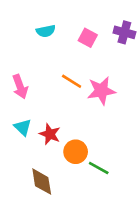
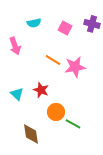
pink arrow: (20, 87) -> (15, 46), moved
red star: (50, 134) -> (41, 90), moved

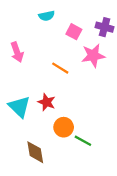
cyan semicircle: (34, 23) -> (47, 16), moved
pink star: (75, 67) -> (93, 56), moved
cyan triangle: (17, 94) -> (19, 107), size x1.5

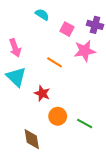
cyan semicircle: (47, 16) -> (42, 15), turned -136
cyan triangle: (19, 107) -> (16, 77), moved
green line: (83, 141) -> (85, 124), moved

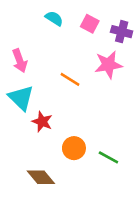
pink square: (67, 29) -> (90, 24), moved
red star: (42, 93) -> (42, 122), moved
brown diamond: (32, 139) -> (41, 177), turned -30

